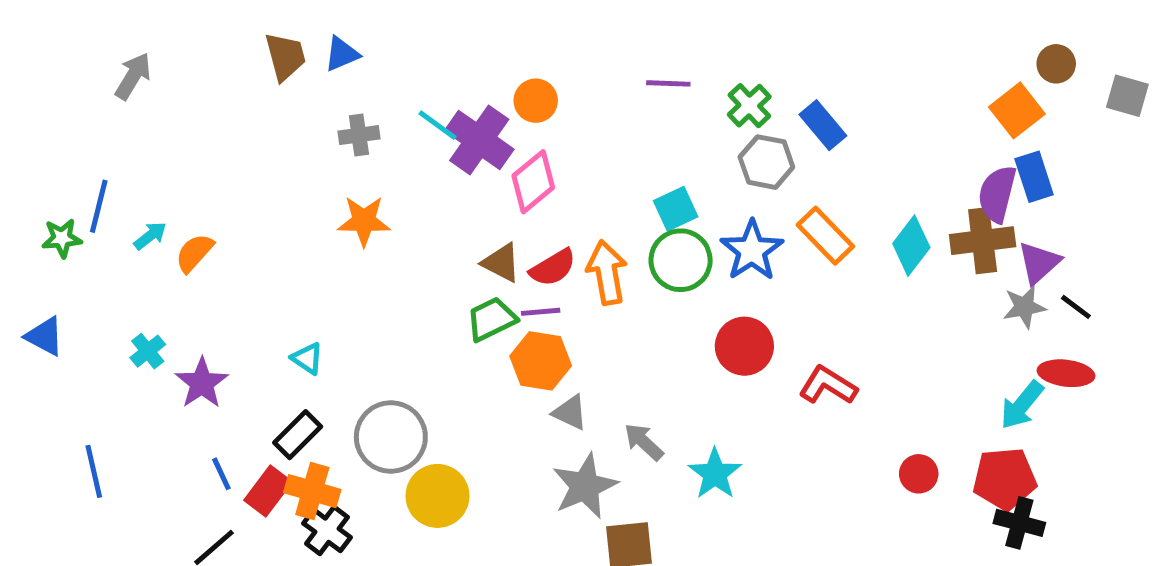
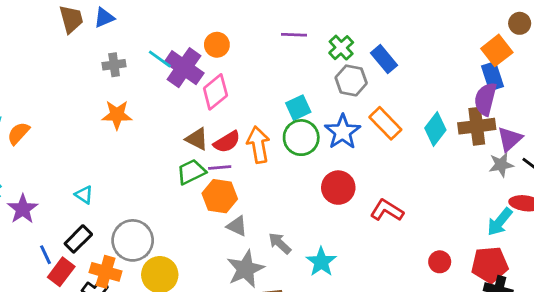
blue rectangle: (1034, 177) -> (493, 76), moved
blue line: (221, 474) -> (46, 255), moved
orange cross: (312, 491) -> (105, 272), moved

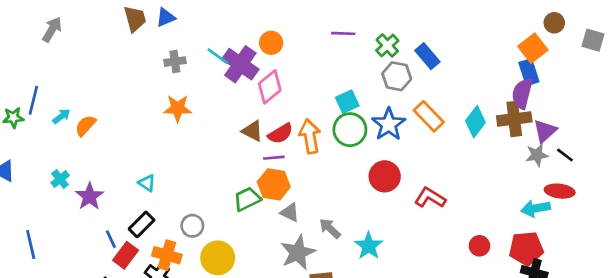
green trapezoid: (191, 172) -> (247, 199), moved
cyan arrow: (500, 222) -> (536, 208), turned 40
gray circle: (133, 240) -> (192, 226), size x0.6

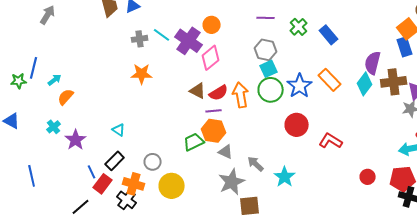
cyan line: (218, 56) -> (162, 35), moved
gray hexagon: (397, 76) -> (266, 50), moved
purple semicircle: (522, 94) -> (373, 63), moved
orange semicircle: (85, 126) -> (66, 97), moved

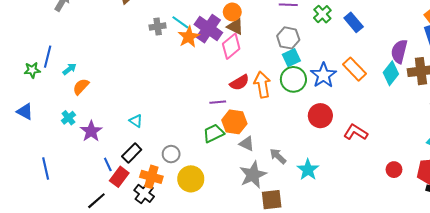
orange star: (142, 74) -> (189, 37), moved, turned -30
brown triangle: (198, 91) -> (235, 27), moved
purple line: (214, 111) -> (218, 102), moved

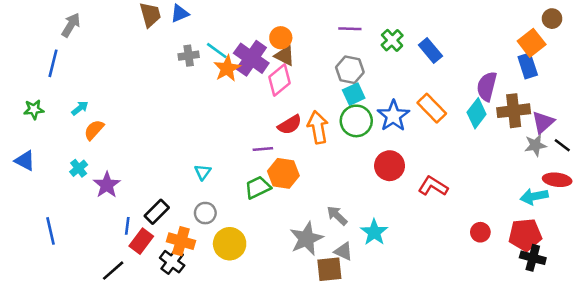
blue line: (48, 57) -> (53, 63), moved
cyan triangle: (136, 121) -> (203, 172), moved, turned 32
gray triangle: (247, 144) -> (343, 251), moved
blue line: (108, 164) -> (127, 226), turned 32

